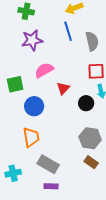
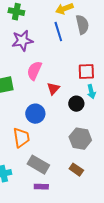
gray semicircle: (92, 41) -> (82, 25), moved
pink semicircle: (44, 70) -> (34, 71), turned -36
blue circle: (34, 106) -> (35, 114), moved
brown rectangle: (91, 162) -> (76, 170), moved

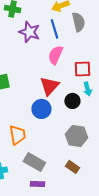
purple star: (22, 41) -> (29, 32), moved, turned 30
pink semicircle: (34, 71) -> (55, 55), moved
red triangle: (53, 89) -> (49, 86), size x1.5
blue circle: (35, 114) -> (41, 109), moved

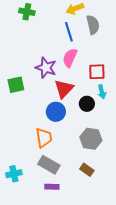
purple star: (29, 32) -> (46, 68), moved
orange trapezoid: (17, 135) -> (44, 138), moved

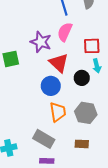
red triangle: (64, 89) -> (59, 63), turned -30
orange trapezoid: (44, 138) -> (58, 112), moved
brown rectangle: (87, 170) -> (82, 144), turned -32

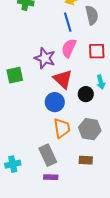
red square: (92, 46) -> (97, 51), moved
gray rectangle: (44, 139) -> (48, 155), turned 35

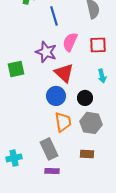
blue line: (68, 22) -> (54, 16), moved
black circle: (86, 94) -> (85, 98), moved

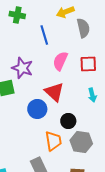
purple star: (46, 52) -> (22, 68), moved
blue circle: (56, 96) -> (37, 109), moved
black circle: (85, 98) -> (68, 121), moved

